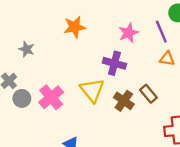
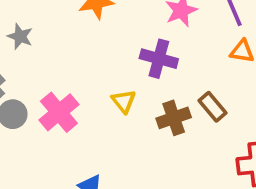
yellow triangle: (92, 90) -> (124, 101), size x0.6
brown cross: (124, 101) -> (174, 118), turned 36

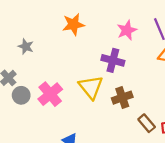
yellow triangle: (124, 101) -> (91, 87), size x1.6
brown rectangle: (213, 107) -> (147, 123), moved

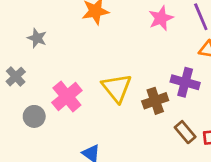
purple cross: (113, 60) -> (185, 82), moved
gray circle: (21, 95) -> (34, 116), moved

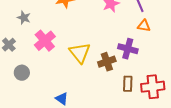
pink cross: (67, 96) -> (45, 41), moved
brown rectangle: (185, 132) -> (128, 84), turned 42

